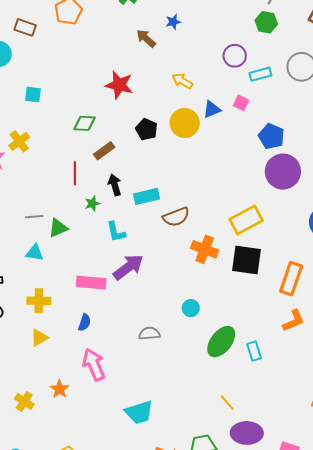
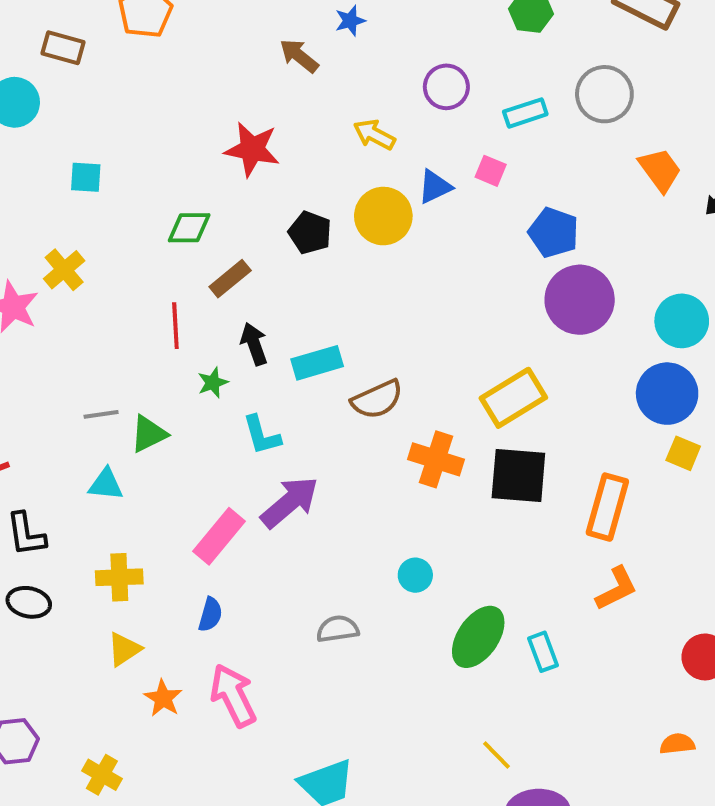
purple circle: (235, 56) -> (446, 87), moved
pink rectangle: (91, 283) -> (219, 536), turned -52
orange star: (59, 389) -> (163, 698), moved

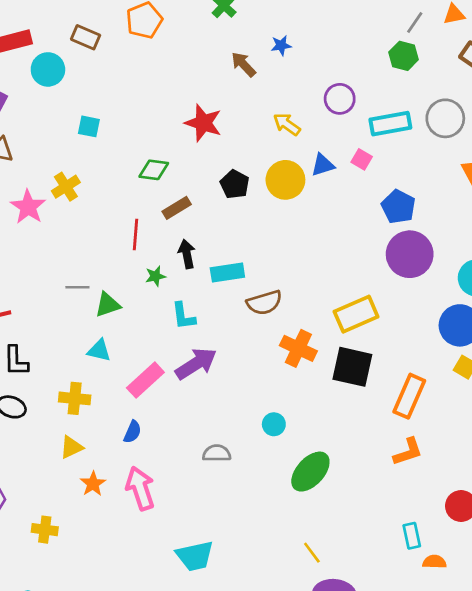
cyan rectangle: (525, 113) -> (390, 124), size x1.4
cyan triangle: (106, 484) -> (99, 350), moved
cyan rectangle: (543, 652) -> (412, 536), moved
yellow cross: (102, 775) -> (45, 530), turned -30

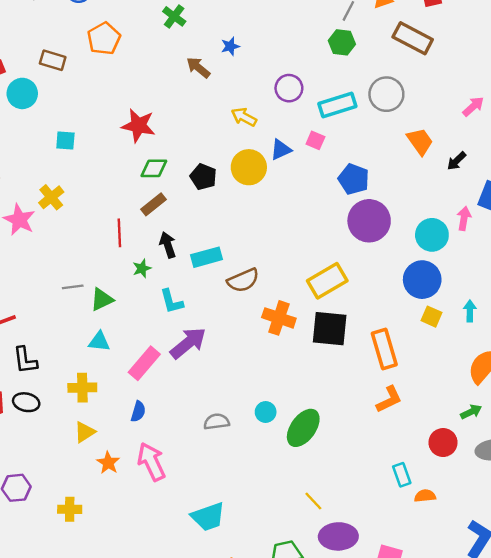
red star: (203, 123) -> (138, 125), moved
green diamond: (154, 170) -> (154, 168), moved
orange rectangle: (409, 396) -> (384, 349), turned -33
cyan circle: (274, 424) -> (266, 412), moved

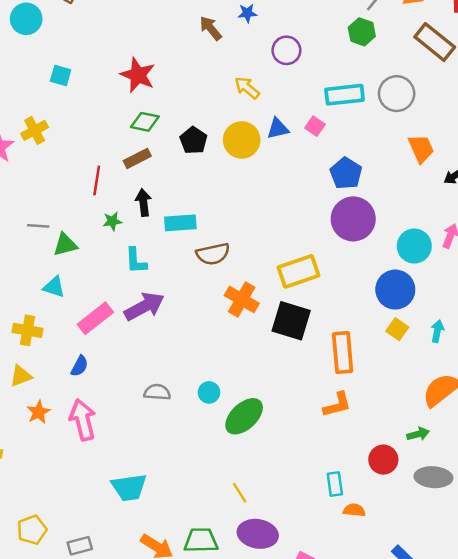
purple circle: (289, 88) -> (286, 50), moved

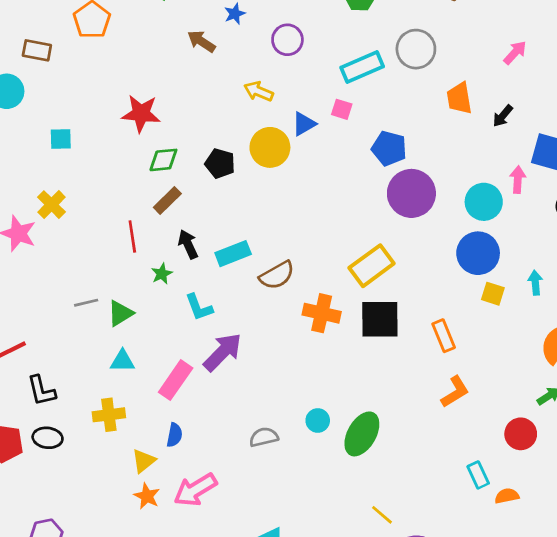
orange trapezoid: (421, 149) -> (459, 98), turned -148
orange rectangle: (343, 352) -> (444, 336), size x0.7
yellow triangle: (21, 376) -> (144, 461), moved
pink arrow: (83, 420) -> (195, 490), turned -90

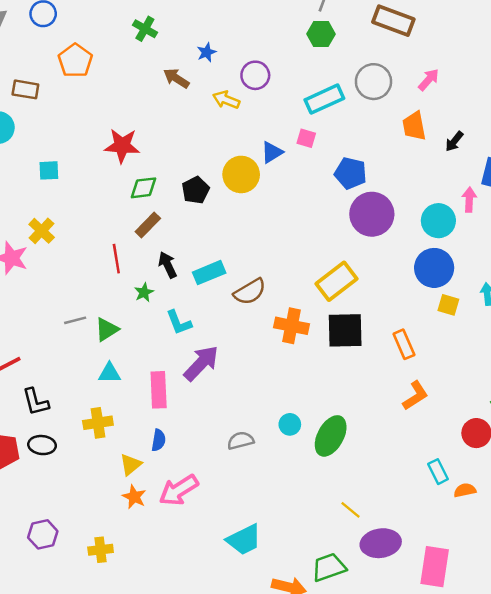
pink arrow: (515, 53) -> (429, 80), moved
yellow arrow: (259, 91) -> (226, 100), moved
black pentagon: (220, 163) -> (196, 190), turned 30
pink rectangle: (176, 380) -> (159, 390), turned -36

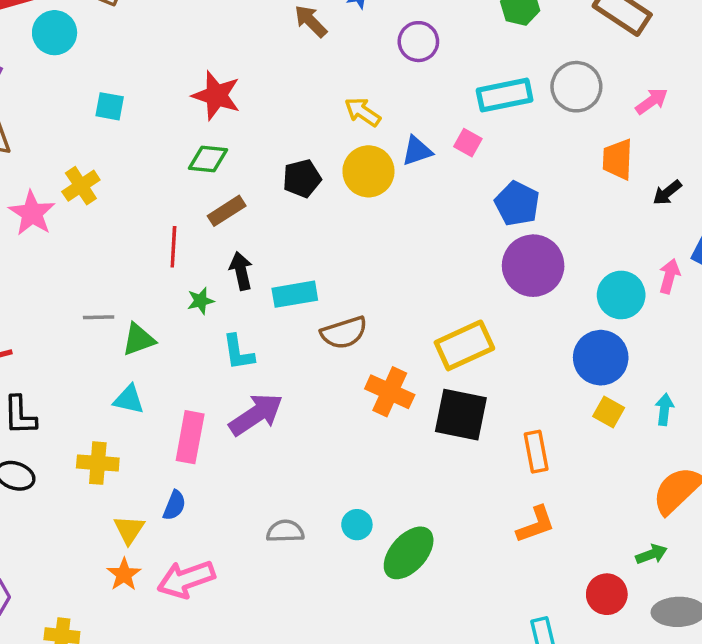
yellow arrow: (226, 100) -> (363, 112), moved
green diamond: (144, 188) -> (208, 159), moved
yellow triangle: (131, 465) -> (129, 530), turned -30

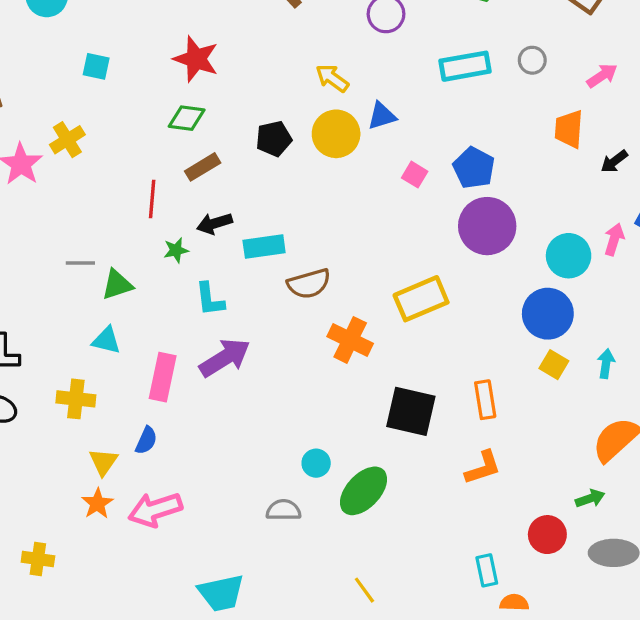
gray circle: (576, 87) -> (532, 60), size x0.6
pink square: (468, 143) -> (415, 175), moved
black arrow: (241, 271) -> (215, 223), turned -96
black square: (461, 415) -> (411, 411), moved
gray semicircle: (285, 531) -> (284, 510), moved

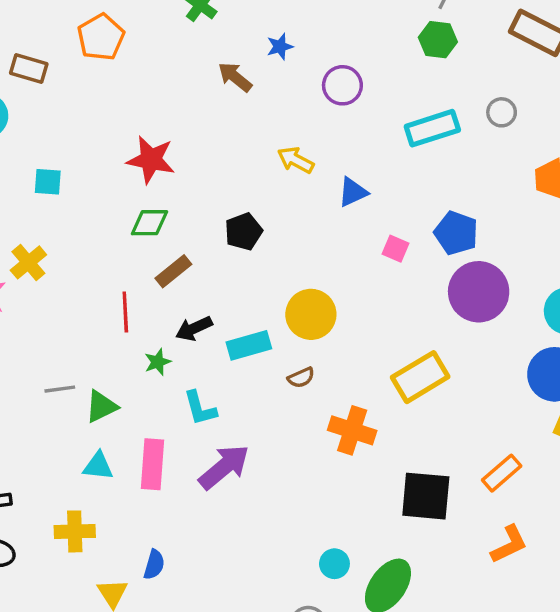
yellow circle: (336, 134) -> (311, 314), moved
brown semicircle: (309, 284) -> (301, 378), size x0.6
pink rectangle: (163, 377) -> (153, 464), moved
orange rectangle: (485, 400) -> (502, 473), turned 66

